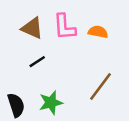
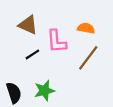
pink L-shape: (64, 27) -> (56, 41), moved
brown line: (101, 86) -> (88, 58), moved

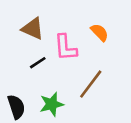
orange semicircle: (86, 28) -> (100, 32), turned 35
brown line: (88, 58) -> (91, 84), moved

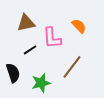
brown triangle: (33, 29) -> (26, 23), turned -36
black semicircle: (16, 107) -> (13, 73), moved

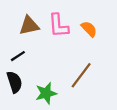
pink L-shape: (52, 38) -> (58, 26), moved
black line: (30, 50) -> (18, 56), moved

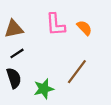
brown triangle: (29, 26) -> (14, 29), moved

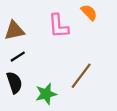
orange semicircle: (84, 28) -> (89, 12), moved

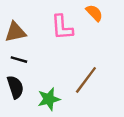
black line: (18, 57) -> (19, 60), turned 49

